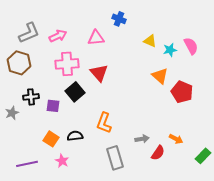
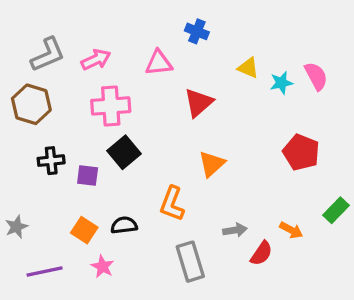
red triangle: (99, 73) -> (199, 103), moved, turned 30
orange triangle: (160, 76) -> (212, 164), moved, turned 36
gray star: (12, 113) -> (16, 227), moved
green rectangle: (203, 156) -> (336, 210), moved

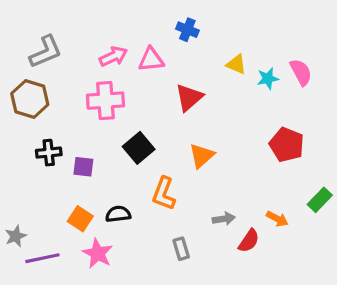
pink arrow: (96, 60) -> (113, 56), moved
black square: (124, 152) -> (139, 148), moved
gray star: (16, 227) -> (16, 236), moved
gray rectangle: (190, 262) -> (181, 249), size x0.6
pink star: (102, 267) -> (98, 253), size x1.4

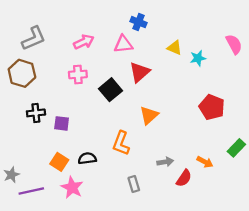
pink triangle: (151, 60) -> (123, 44), moved
pink semicircle: (301, 72) -> (234, 44), moved
pink cross: (105, 101) -> (78, 74), size x0.7
black square: (139, 148) -> (111, 90), moved

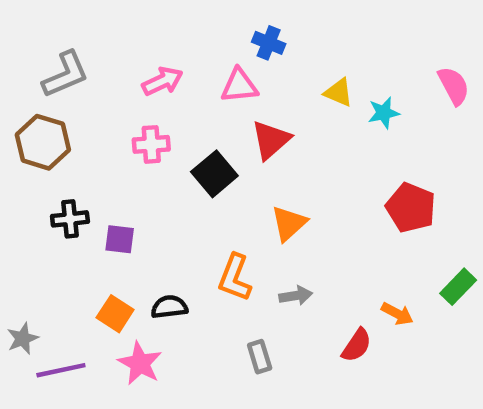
gray arrow: (165, 162) -> (296, 296), moved

